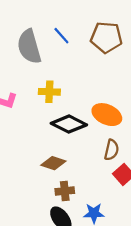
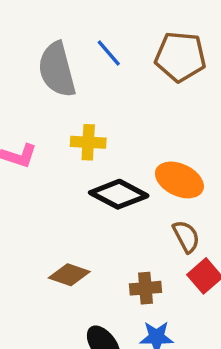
brown semicircle: (112, 150) -> (186, 236), turned -42
brown diamond: (53, 163) -> (69, 275), moved
brown cross: (65, 191) -> (145, 288), moved

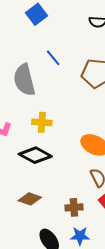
blue line: (109, 53) -> (53, 58), moved
black diamond: (119, 194) -> (35, 155), moved

